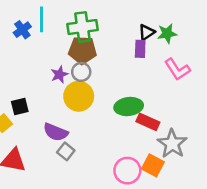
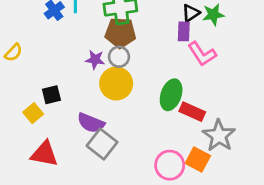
pink L-shape: (177, 69) -> (202, 54), moved
purple star: (59, 74) -> (95, 60), turned 30
green ellipse: (129, 107) -> (171, 95), turned -64
gray square: (66, 151) -> (102, 144), size x1.5

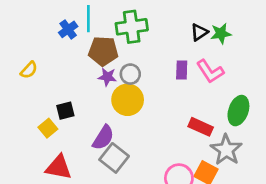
purple rectangle: (184, 31) -> (182, 70), moved
brown pentagon: (120, 33) -> (103, 51), moved
green ellipse: (171, 95) -> (238, 111), moved
purple semicircle: (91, 123) -> (103, 138), turned -80

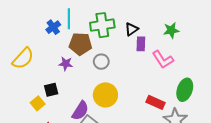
black triangle: (199, 32) -> (132, 29), moved
yellow semicircle: (29, 70) -> (23, 58), size x1.6
purple rectangle: (182, 70) -> (141, 44), moved
purple star: (107, 77) -> (66, 64), moved
yellow circle: (128, 100) -> (105, 95), moved

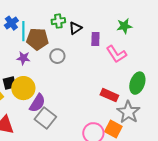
cyan line: (69, 19) -> (23, 31), moved
green cross: (102, 25) -> (58, 21), size x0.6
black triangle: (132, 29) -> (75, 28), moved
yellow circle: (105, 95) -> (23, 88), moved

